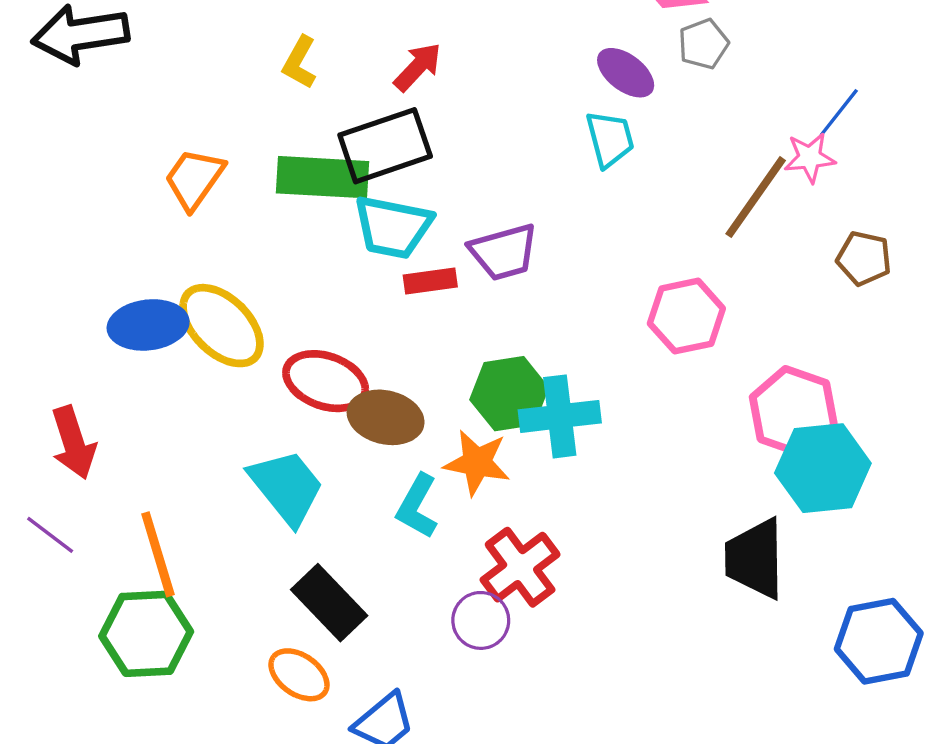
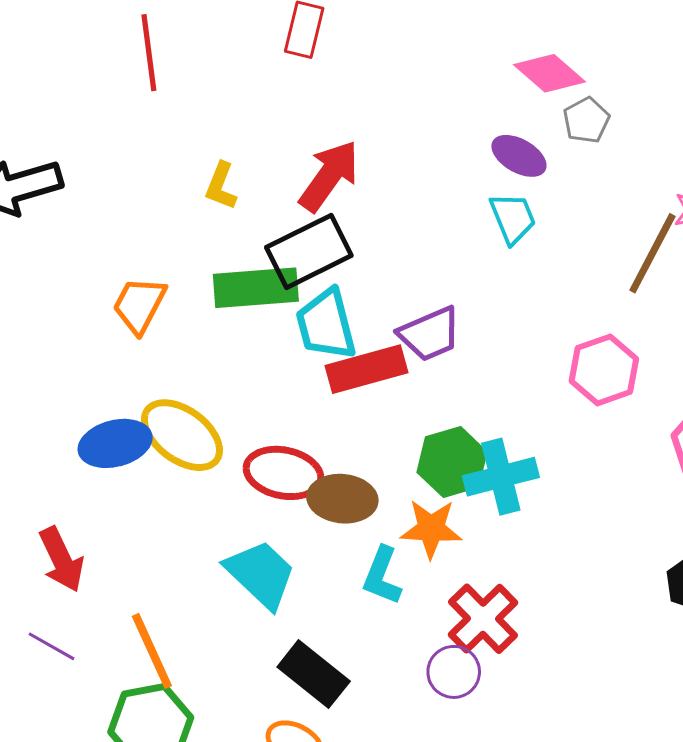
red arrow: (418, 67) -> (329, 176), size x1.5
cyan trapezoid: (393, 227) -> (326, 325), turned 72
red rectangle: (430, 281) -> (367, 369), size x1.6

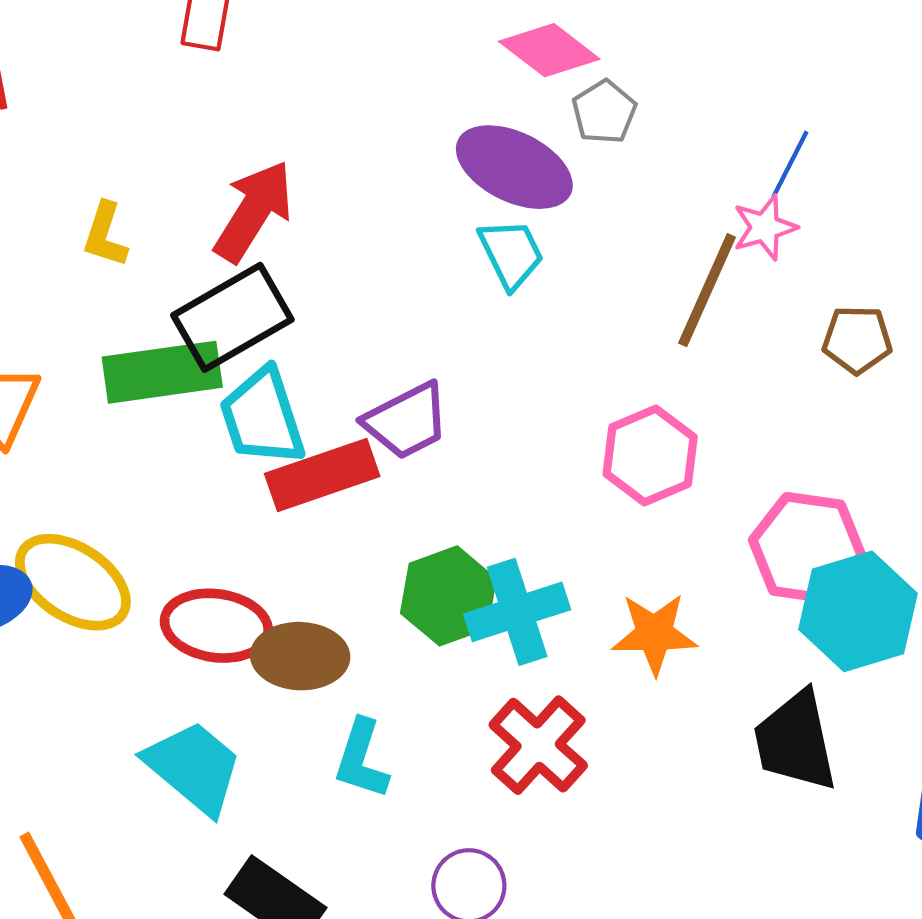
purple ellipse: (519, 156) -> (514, 167), size x1.5
orange star: (431, 529) -> (654, 634), moved
red cross: (483, 619) -> (538, 745), moved

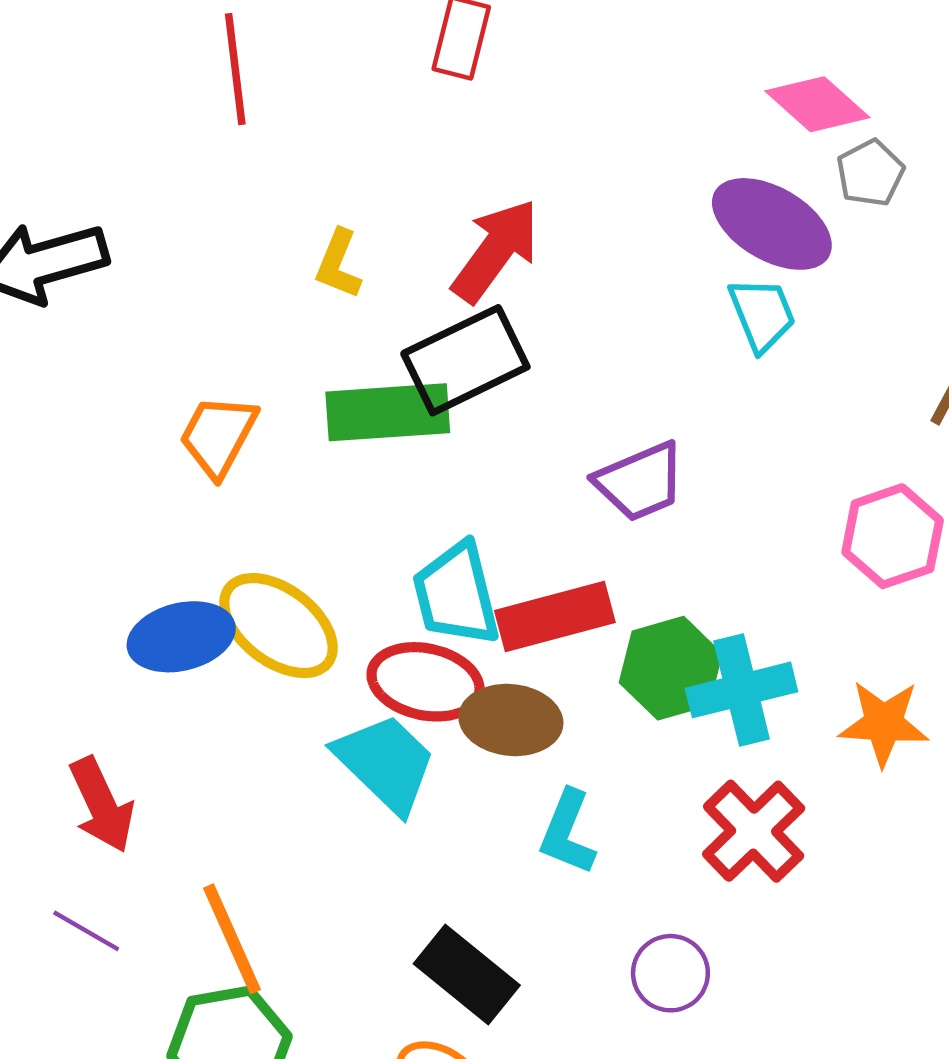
cyan trapezoid: (262, 417) -> (456, 594), moved
red rectangle: (322, 475) -> (555, 617), moved
cyan trapezoid: (194, 767) -> (386, 763), moved

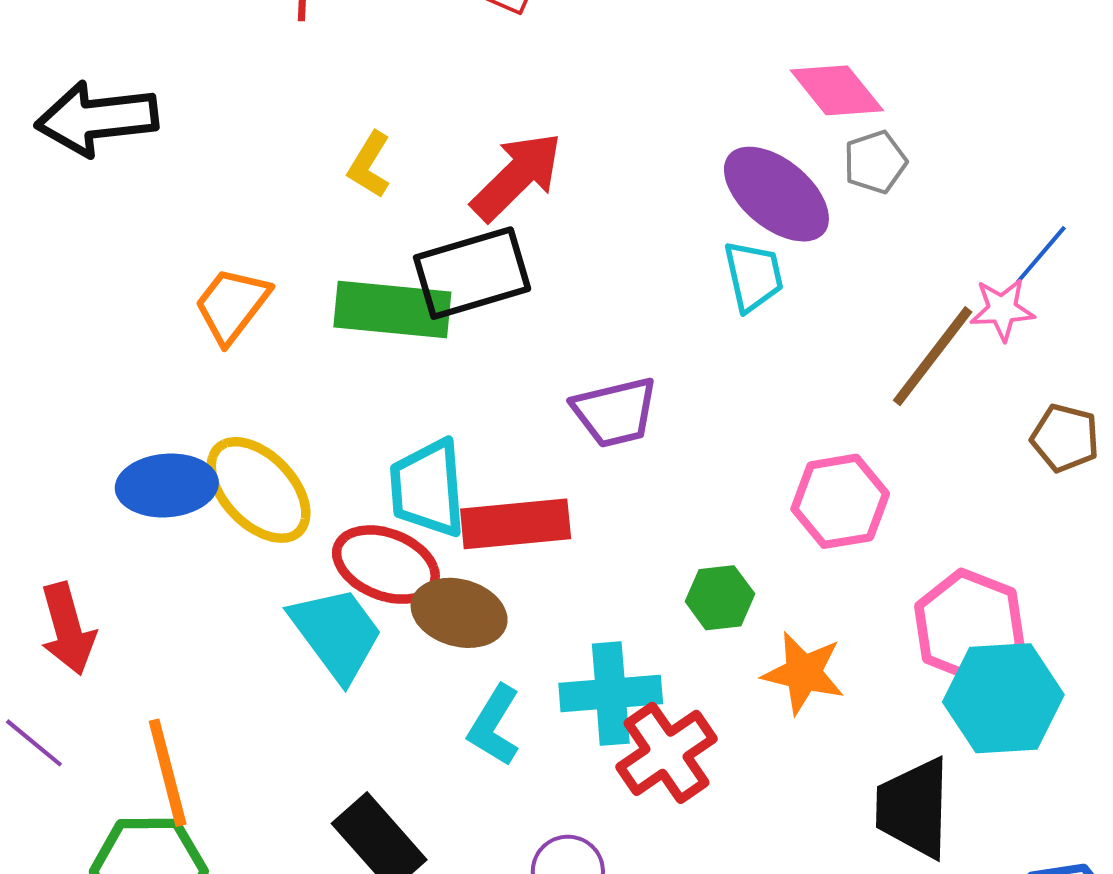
green hexagon: (671, 668) -> (720, 598), moved, size x0.7
cyan cross: (741, 690) -> (611, 694), moved

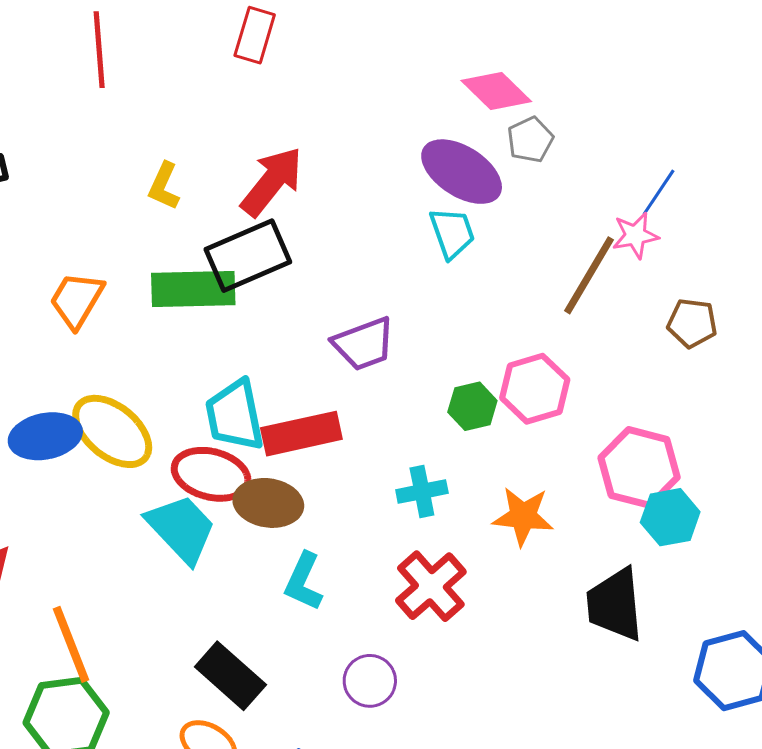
green hexagon: (720, 598) -> (472, 406), moved
cyan cross: (611, 694) -> (422, 492), moved, size x0.7
cyan hexagon: (1003, 698) -> (670, 517), size x0.7

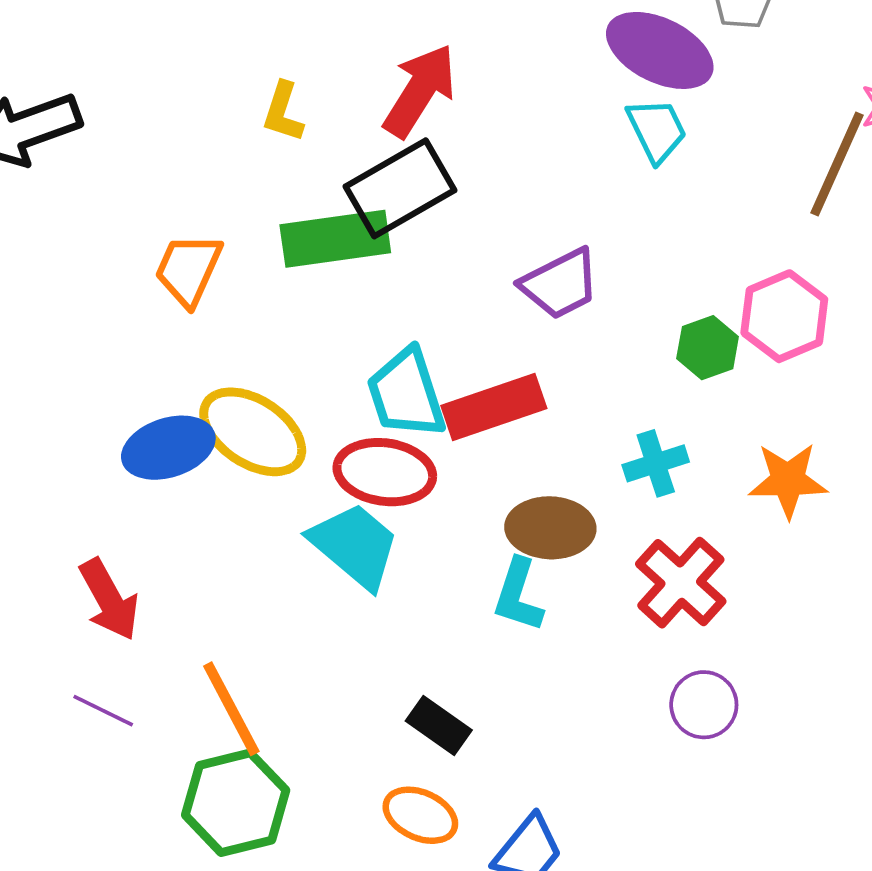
brown ellipse: (268, 503) -> (550, 528), moved
black rectangle: (230, 676) -> (439, 726), size x0.7
purple circle: (370, 681) -> (704, 705), moved

